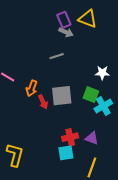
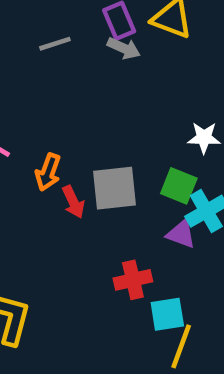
gray line: (57, 56) -> (55, 44), moved
purple triangle: (92, 138) -> (181, 234), moved
cyan square: (66, 153) -> (167, 314), moved

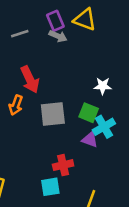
red arrow: (73, 202) -> (30, 80), moved, size x1.5
cyan square: (167, 314) -> (50, 187), moved

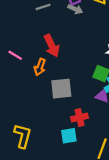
gray square: (53, 114) -> (61, 89), moved

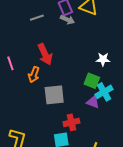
pink line: (15, 55) -> (10, 63), turned 40

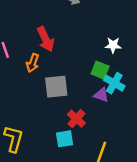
cyan cross: (104, 92) -> (114, 83), turned -30
red cross: (71, 122) -> (76, 119), turned -35

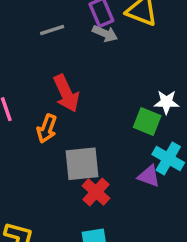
green square: (100, 70) -> (147, 122), moved
red cross: (76, 119) -> (96, 192), moved

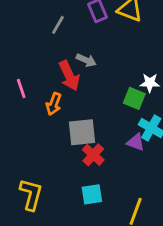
gray line: (52, 30) -> (58, 25), turned -42
gray arrow: (105, 34) -> (86, 60), moved

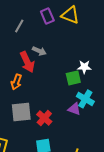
green square: (134, 98) -> (73, 78), turned -35
gray square: (82, 132) -> (21, 112), moved

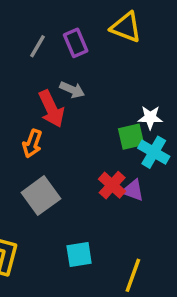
purple rectangle: (47, 16) -> (76, 43), moved
cyan cross: (85, 99) -> (154, 152), moved
gray square: (21, 112) -> (41, 196), turned -30
red cross: (44, 118) -> (112, 185), moved

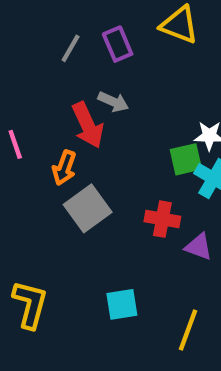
red cross: (112, 185) -> (162, 219), turned -32
purple triangle: (133, 190) -> (199, 247), moved
gray square: (41, 196) -> (88, 208), moved

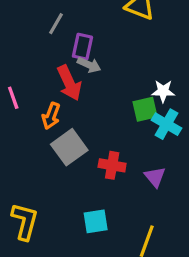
purple rectangle: (118, 44) -> (82, 47), moved, turned 35
red cross: (162, 219) -> (112, 165), moved
purple triangle: (199, 247) -> (155, 177), turned 30

